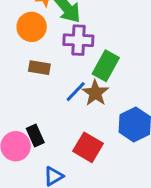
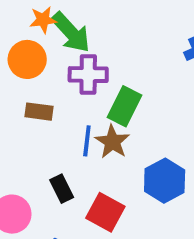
blue line: (76, 92) -> (87, 141), turned -35
black rectangle: (35, 136) -> (62, 189), moved

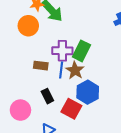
purple cross: (88, 75) -> (62, 51), moved
brown rectangle: (39, 112) -> (41, 66), moved
blue hexagon: (165, 181) -> (88, 92), moved

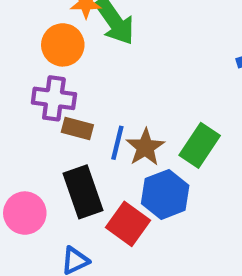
purple cross: (62, 51) -> (54, 98), moved
green rectangle: (82, 51) -> (200, 145), moved
black rectangle: (47, 96) -> (83, 192), size x1.6

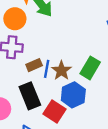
brown rectangle: (77, 129) -> (34, 65), moved, turned -35

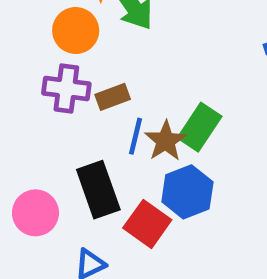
brown rectangle: (34, 65) -> (113, 97), moved
green rectangle: (90, 68) -> (200, 127), moved

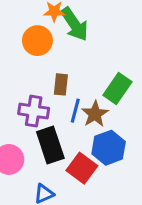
purple cross: (66, 88) -> (34, 111), moved
brown rectangle: (113, 97) -> (61, 84), turned -65
green rectangle: (200, 127) -> (117, 88), moved

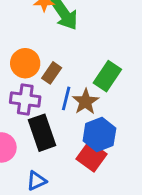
orange circle: (37, 41) -> (25, 63), moved
brown rectangle: (61, 84) -> (52, 73), turned 30
red square: (82, 168) -> (91, 157), moved

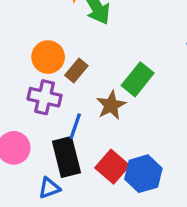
blue line: (66, 98) -> (75, 126), moved
black rectangle: (42, 133) -> (66, 157), moved
blue hexagon: (99, 135) -> (143, 174), moved

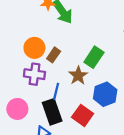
blue hexagon: (143, 174) -> (105, 94), moved

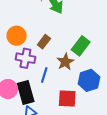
orange circle: (34, 48) -> (17, 36), moved
black rectangle: (52, 112) -> (26, 93), moved
red square: (83, 115) -> (67, 98), turned -36

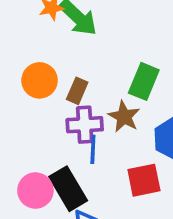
orange circle: (17, 36) -> (40, 80), moved
purple cross: (25, 58) -> (85, 125), moved

